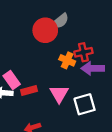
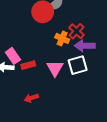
red cross: (83, 52) -> (77, 31), turned -35
white square: (85, 104) -> (78, 65), moved

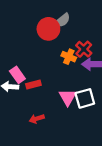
white square: (78, 65) -> (85, 98), moved
pink triangle: (55, 68) -> (68, 97), moved

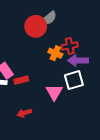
red cross: (84, 49) -> (70, 46), turned 35
white square: (85, 98) -> (74, 80), moved

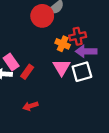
red rectangle: (21, 80) -> (27, 72), turned -40
pink triangle: (54, 92) -> (62, 67), moved

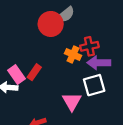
pink triangle: (62, 67) -> (72, 102), moved
red rectangle: (27, 72) -> (34, 72), moved

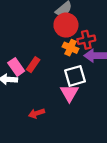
red circle: (51, 24) -> (66, 25), moved
white square: (94, 85) -> (75, 76), moved

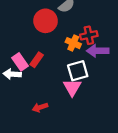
red circle: (66, 25) -> (46, 21), moved

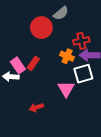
orange cross: (73, 43) -> (67, 56), moved
white square: (78, 71) -> (83, 74), moved

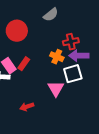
red circle: (41, 28) -> (17, 31), moved

